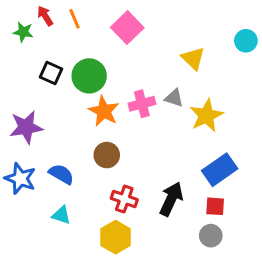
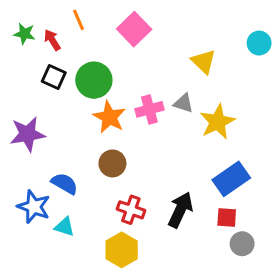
red arrow: (45, 16) -> (52, 40), moved
blue star: (20, 178) -> (34, 207), moved
gray circle: (211, 236) -> (242, 244), moved

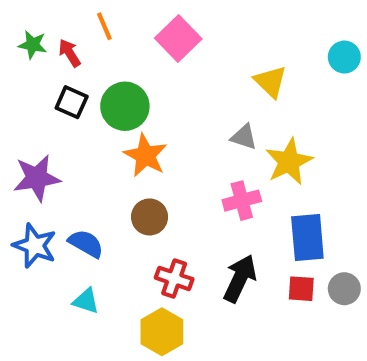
pink cross: (149, 109) -> (242, 201), moved
blue rectangle: (231, 179) -> (307, 237), turned -60
blue star: (34, 207) -> (35, 246), moved
gray circle: (242, 244) -> (344, 289), moved

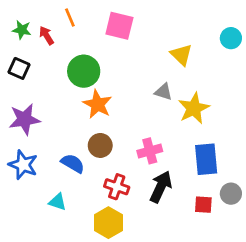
pink square: (178, 39) -> (119, 26), turned -32
black square: (72, 102) -> (19, 68), moved
pink cross: (242, 201) -> (150, 151), moved
blue semicircle: (86, 244) -> (73, 163), moved
red square: (301, 289) -> (203, 205), moved

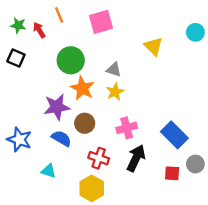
pink square: (119, 26) -> (101, 22), turned -30
gray triangle: (163, 92) -> (114, 70), moved
yellow star: (194, 108) -> (115, 92), moved, size x0.7
purple star: (25, 119) -> (57, 107), moved
blue rectangle: (206, 159) -> (174, 135), turned -40

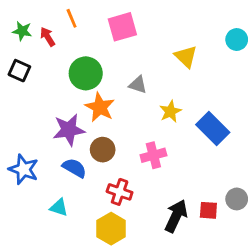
yellow star: (115, 92) -> (170, 111), moved
blue rectangle: (174, 135) -> (213, 128), moved
black arrow: (136, 158) -> (176, 216), moved

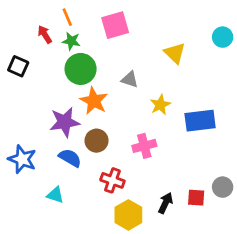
green star: (22, 31) -> (71, 41), moved
blue rectangle: (213, 128) -> (200, 121), turned -52
black arrow: (176, 216) -> (166, 203), size x0.7
yellow hexagon: (111, 229) -> (128, 215), moved

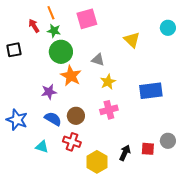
black square: (18, 66) -> (14, 50), turned -35
yellow star: (160, 105) -> (108, 82), moved
purple star: (65, 122) -> (49, 92), size x0.7
brown circle: (97, 141) -> (76, 116), moved
red cross: (112, 180) -> (72, 142), moved

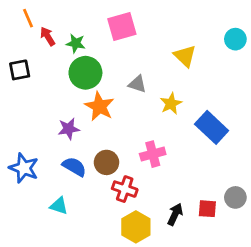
orange line: (51, 13) -> (28, 18), moved
yellow star: (108, 82) -> (171, 104), moved
blue rectangle: (151, 91) -> (212, 127), turned 50
red cross: (72, 142) -> (125, 189), moved

